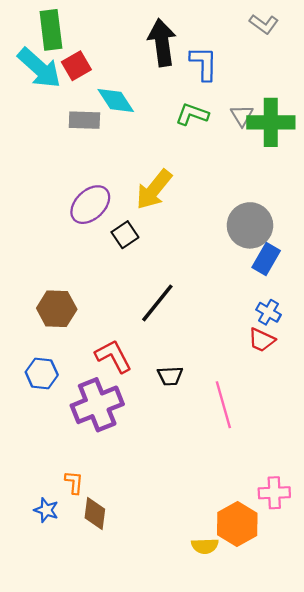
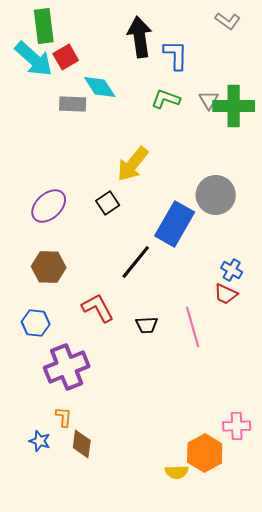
purple ellipse: (90, 205) -> (49, 206), moved
blue rectangle: (266, 259) -> (175, 224), moved, size x1.6
purple cross: (97, 405) -> (67, 367), moved
pink line: (223, 405) -> (193, 327), moved

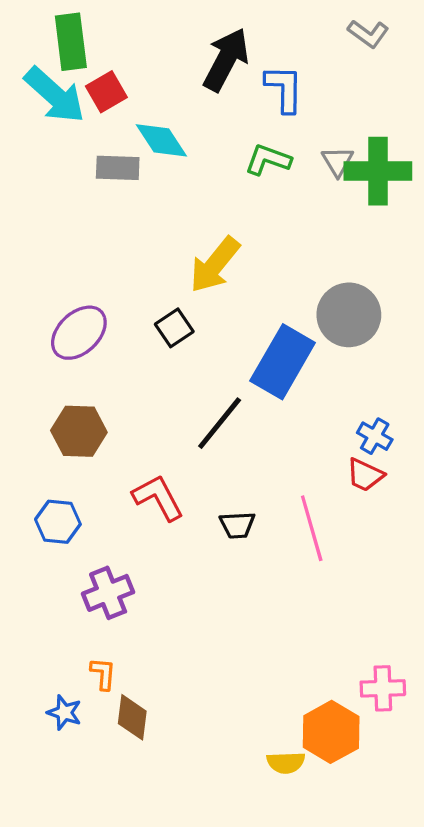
black arrow: (140, 37) -> (226, 60), turned 36
purple cross: (67, 367) -> (108, 593), size x0.7

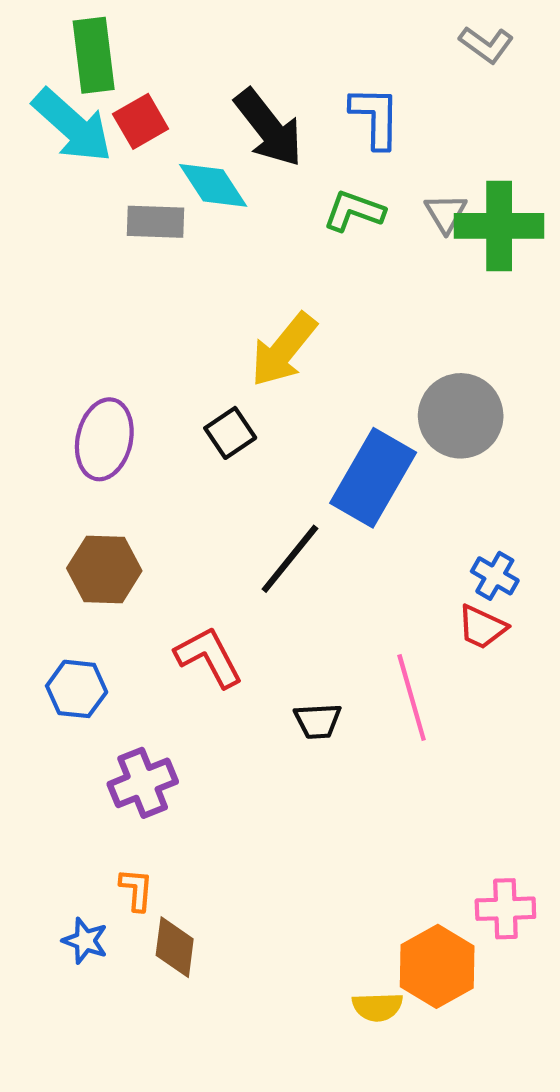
black arrow: (226, 60) -> (269, 128), moved, turned 114
purple ellipse: (79, 333) -> (104, 439), turned -34
black trapezoid: (237, 525) -> (318, 721), moved

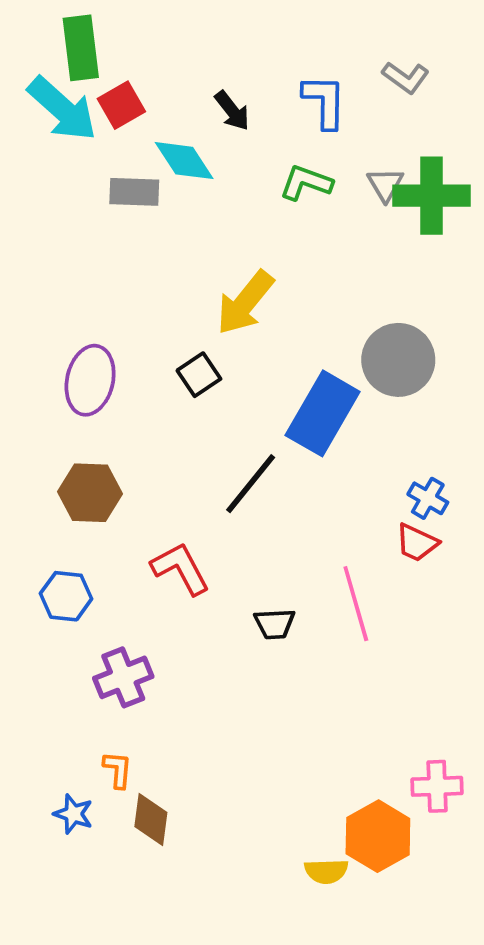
gray L-shape: (486, 45) -> (406, 77), moved
black arrow: (269, 128) -> (232, 111), size x0.6

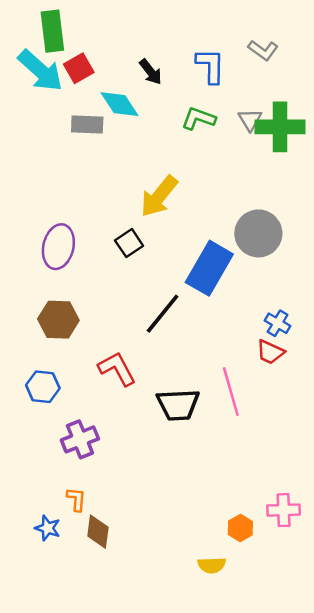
black trapezoid: (275, 624) -> (178, 405), size x1.6
orange hexagon: (378, 836) -> (240, 528), moved, size x0.6

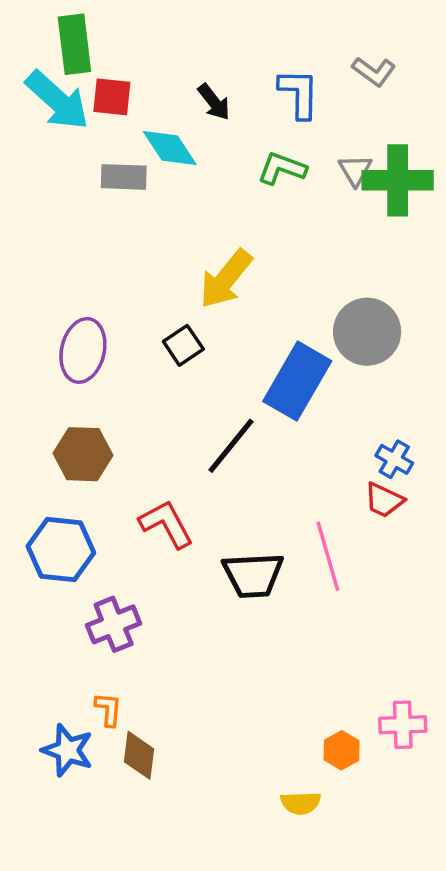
red square: (79, 68) -> (112, 97), turned 36
blue hexagon: (43, 387) -> (61, 549), size x1.4
blue star: (48, 528) -> (68, 750), size x1.4

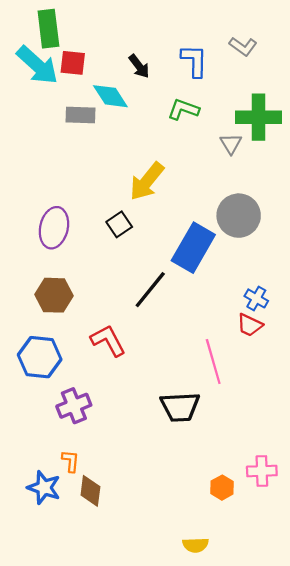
gray triangle: (355, 170) -> (231, 144), moved
black trapezoid: (253, 575) -> (180, 407), moved
yellow semicircle: (301, 803) -> (195, 545), moved

